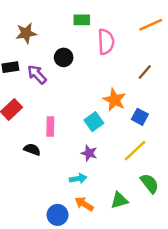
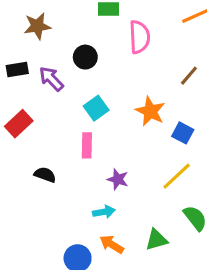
cyan square: (94, 122) -> (96, 108), moved
pink rectangle: (50, 126) -> (87, 145), moved

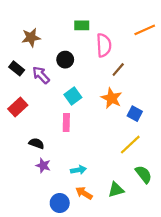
black rectangle: (17, 69) -> (17, 68), turned 48
brown line: (189, 76) -> (118, 70), moved
purple star: (118, 179) -> (43, 165), moved

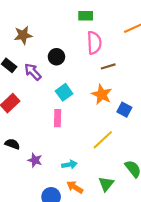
green rectangle: (82, 25) -> (86, 16), moved
brown line: (118, 70) -> (108, 66), turned 32
black semicircle: (37, 143) -> (12, 144), moved
yellow line: (130, 145) -> (103, 140), moved
green triangle: (116, 190) -> (106, 184), turned -35

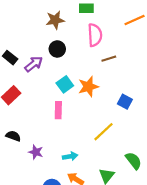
brown star: (23, 35) -> (55, 20), moved
purple arrow: (33, 72) -> (34, 64), turned 96
orange star: (102, 94) -> (88, 87), moved, turned 30

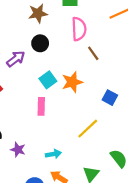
brown line: (109, 59) -> (93, 53), turned 72

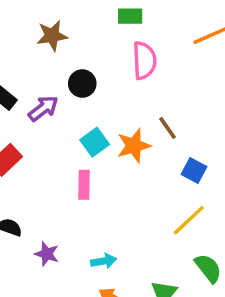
brown star: (38, 13) -> (52, 36), moved
brown line: (93, 53) -> (167, 128), moved
yellow line: (88, 129) -> (189, 220), moved

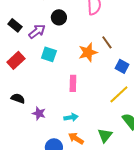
cyan square: (95, 142) -> (49, 54), moved, turned -35
pink rectangle: (84, 185) -> (73, 83), moved

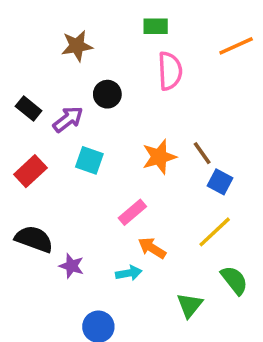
brown line: (107, 42) -> (202, 153), moved
pink rectangle: (73, 83) -> (132, 212), turned 49
black semicircle: (18, 98) -> (34, 239), size x1.5
orange arrow: (76, 138) -> (152, 248), moved

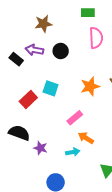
purple arrow: (68, 119) -> (34, 50), moved, turned -132
red rectangle: (30, 171) -> (28, 99), moved

